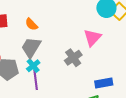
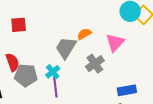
orange semicircle: (31, 24) -> (84, 34), moved, turned 104
gray trapezoid: (31, 47) -> (66, 48), moved

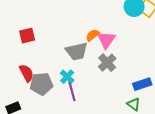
pink triangle: (115, 43) -> (106, 40), moved
gray trapezoid: (66, 48) -> (77, 51), turned -125

